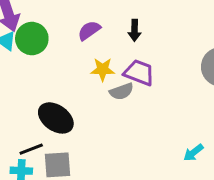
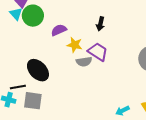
purple semicircle: (89, 30) -> (59, 30), moved

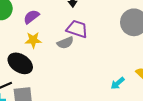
yellow star: (75, 45) -> (33, 40), moved

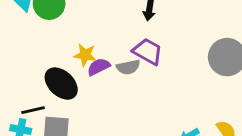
purple semicircle: (31, 17) -> (99, 67), moved

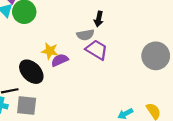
gray semicircle: (128, 67) -> (85, 35), moved

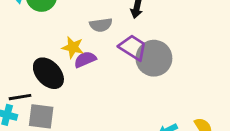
gray semicircle: (85, 35) -> (101, 25), moved
gray circle: (156, 56) -> (154, 58), moved

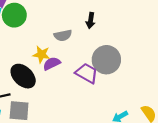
purple trapezoid: (133, 47) -> (87, 73), moved

